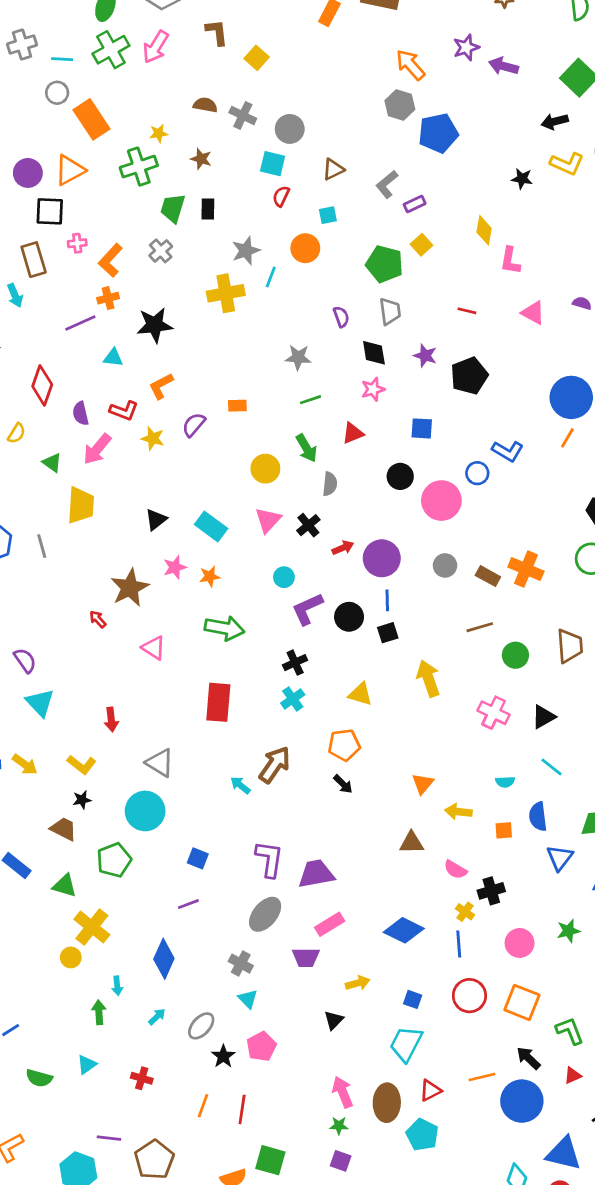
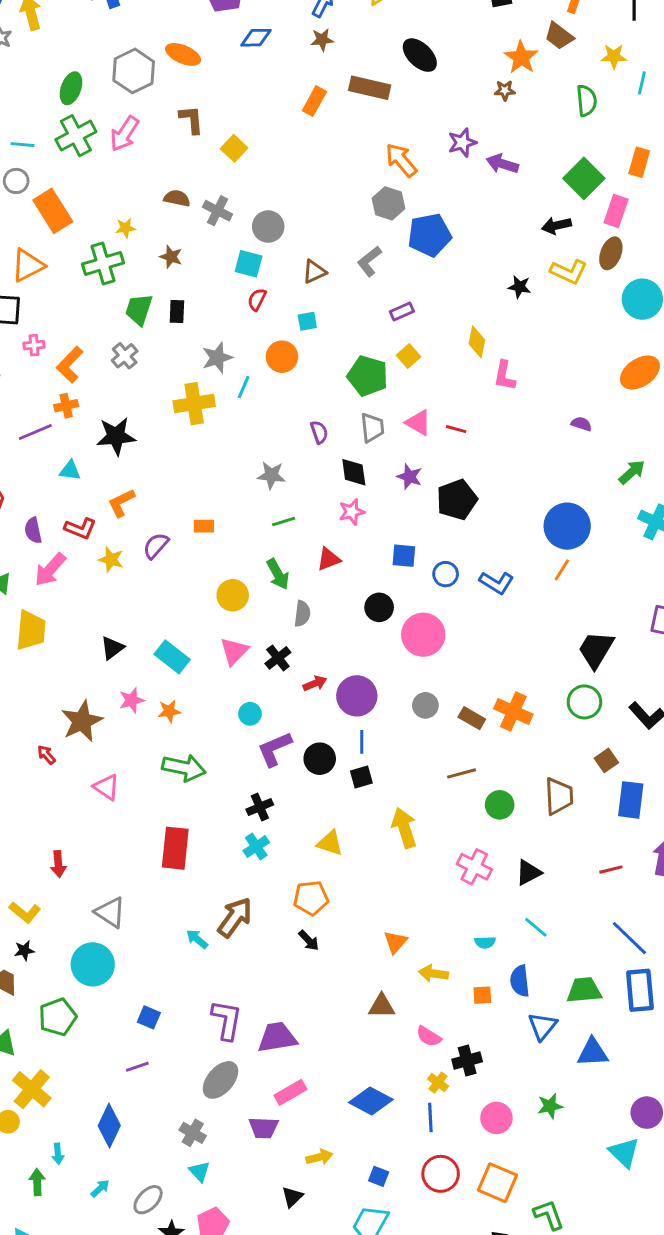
gray L-shape: (387, 184) -> (369, 261), moved
pink triangle: (533, 313) -> (418, 423), moved
blue circle: (477, 473) -> (446, 574), moved

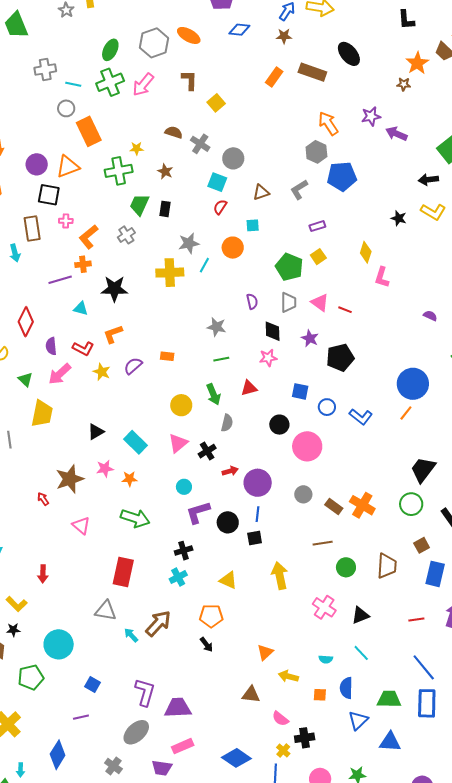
gray triangle: (110, 912) -> (106, 611), moved, turned -30

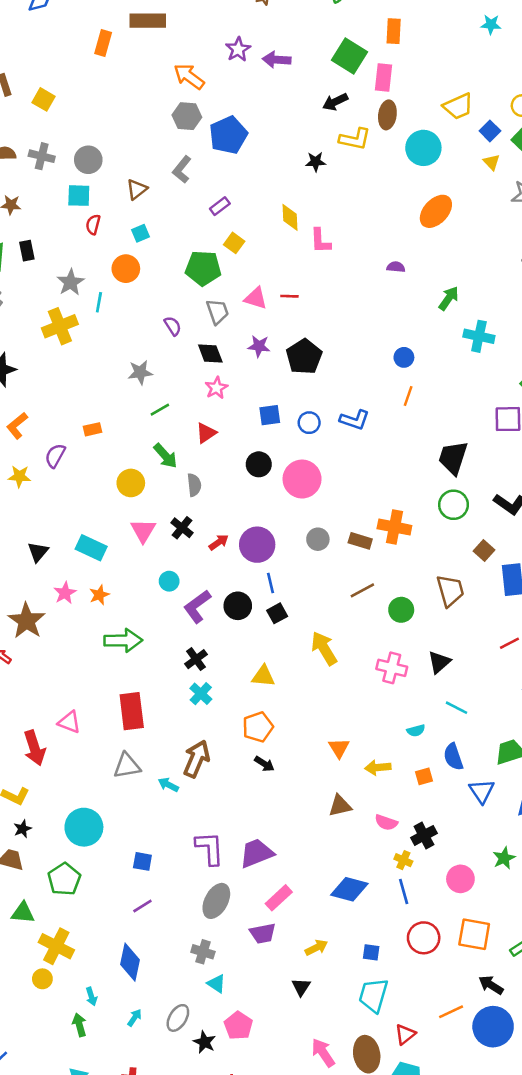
blue circle: (413, 384) -> (404, 357), size x0.5
pink triangle: (81, 526) -> (69, 722), moved
red arrow: (43, 574) -> (35, 748), size x1.5

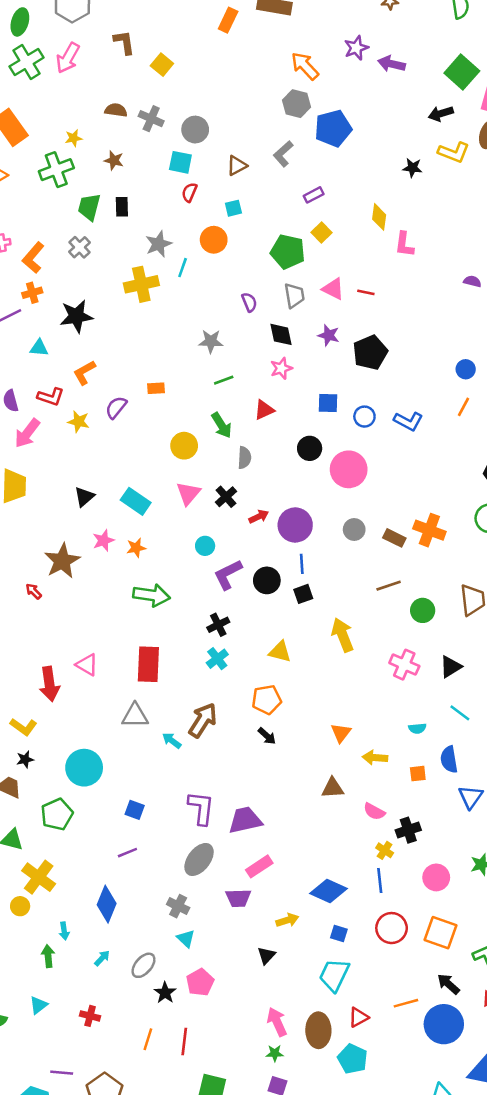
blue diamond: (349, 889) -> (328, 891), moved

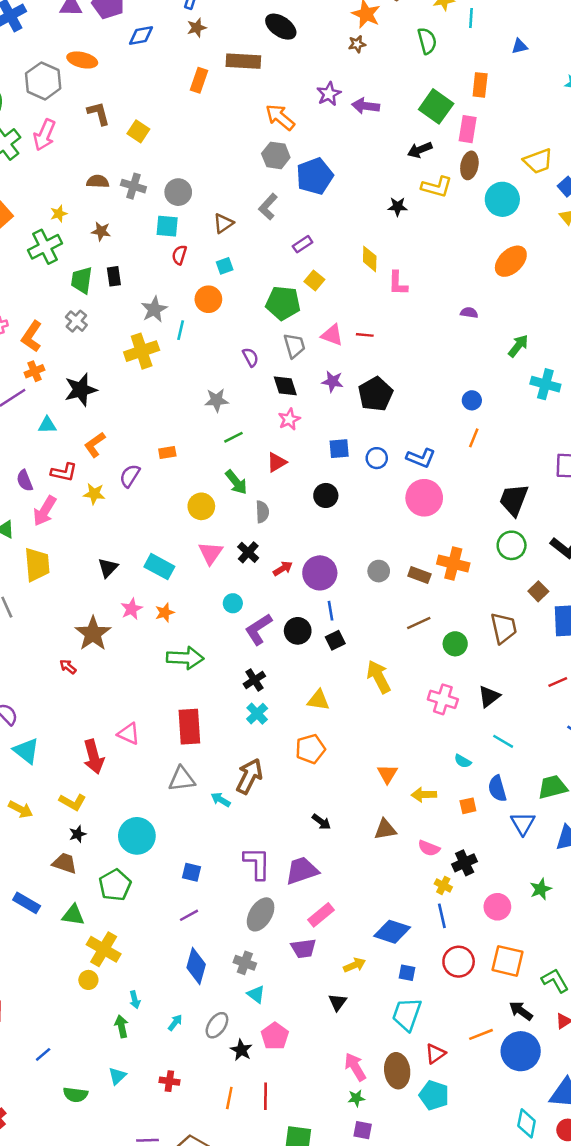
pink circle: (349, 469) -> (424, 498), moved
cyan semicircle: (417, 728) -> (463, 761), turned 42
black arrow: (267, 736) -> (321, 822), moved
blue diamond: (107, 904) -> (196, 966), moved

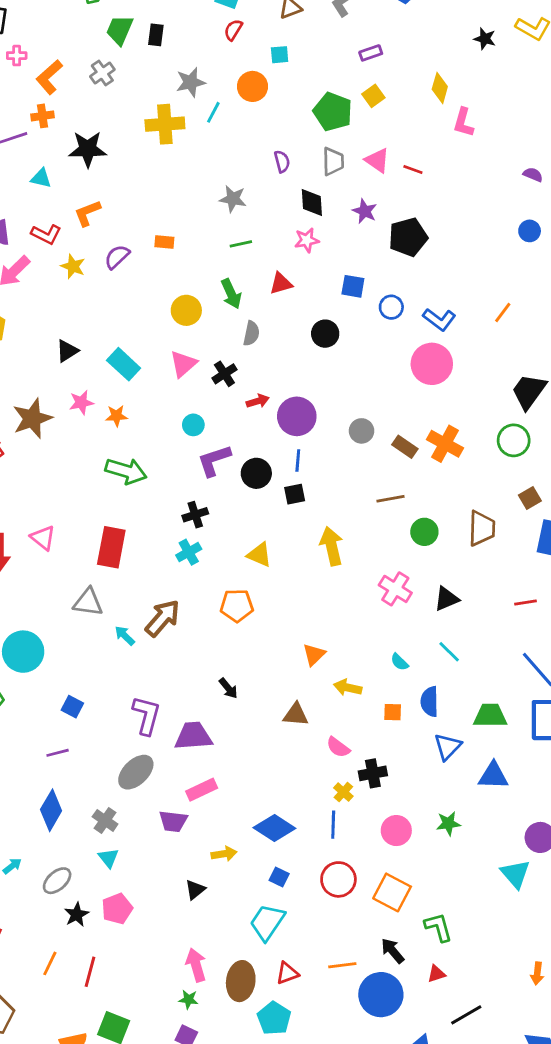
blue circle: (472, 400) -> (530, 231), moved

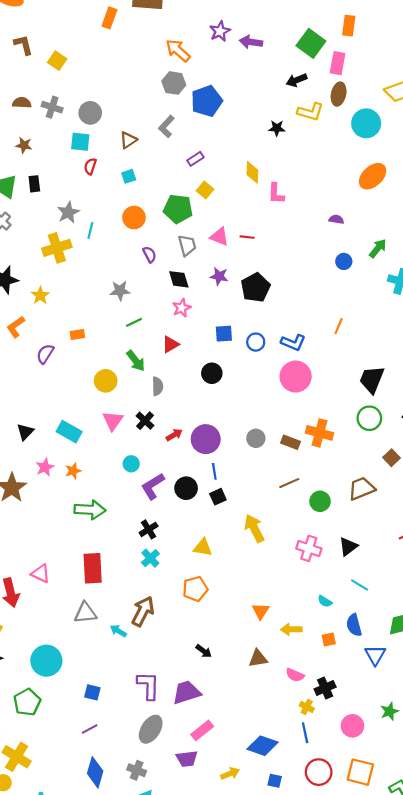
orange circle: (252, 86) -> (134, 218), moved
yellow star: (73, 266) -> (40, 295), moved, turned 30
brown trapezoid: (482, 528) -> (362, 489), turned -100

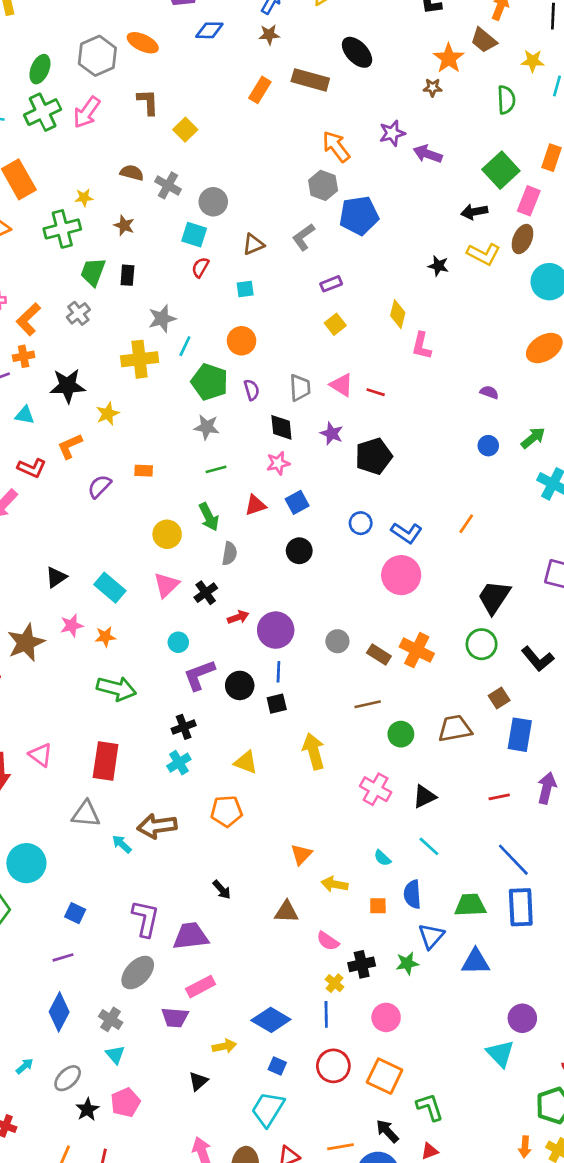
green pentagon: (178, 209) -> (210, 382), moved
blue square: (224, 334) -> (297, 502), moved, turned -36
brown arrow: (143, 611) -> (157, 826), turned -136
green star: (389, 711) -> (407, 963), moved

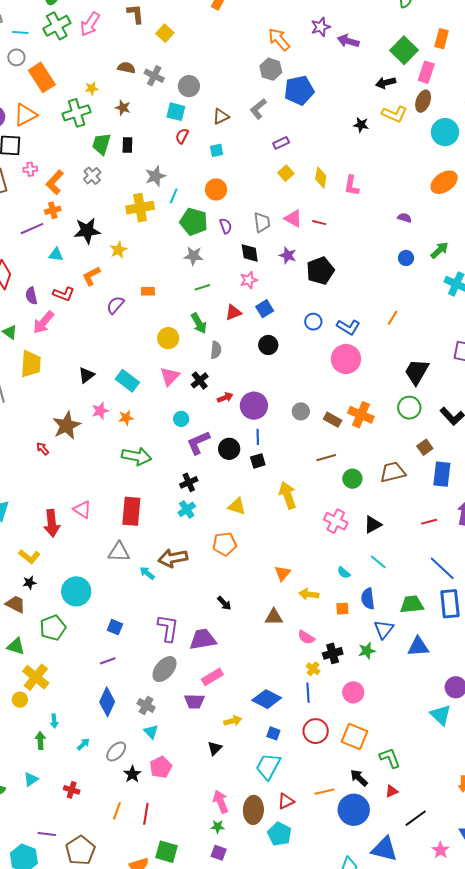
yellow diamond: (398, 314) -> (321, 177), moved

